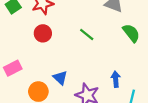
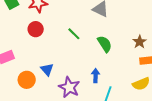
green semicircle: (131, 33) -> (105, 44), moved

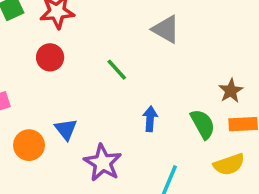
green semicircle: (105, 44) -> (203, 124), moved
blue arrow: (96, 76) -> (150, 119), moved

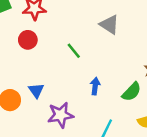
green semicircle: (203, 124) -> (132, 92), turned 70
purple star: (103, 163) -> (61, 115), turned 30

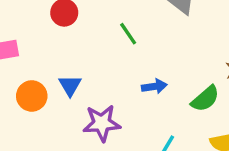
blue arrow: (95, 86) -> (154, 86), turned 70

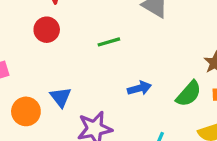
green line: (128, 34) -> (109, 42), turned -65

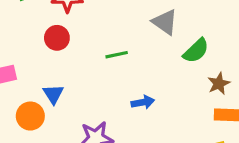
green semicircle: (189, 94) -> (196, 51), moved
blue triangle: (61, 97) -> (53, 94), moved

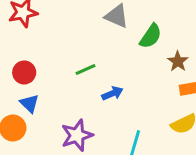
red circle: (57, 38) -> (24, 72), moved
green line: (117, 55) -> (85, 70), moved

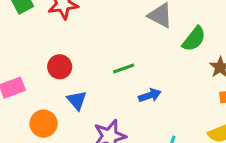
blue triangle: (29, 103) -> (77, 100), moved

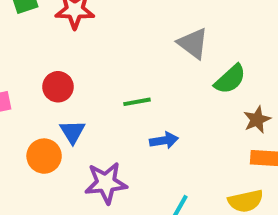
orange circle: (44, 124) -> (44, 156), moved

